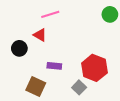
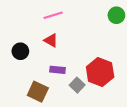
red triangle: (40, 35) -> (51, 40), moved
gray square: (79, 87) -> (77, 85), moved

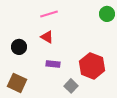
gray square: (77, 85) -> (71, 86), moved
brown square: (38, 92) -> (17, 83), moved

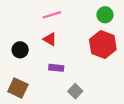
green circle: (107, 14) -> (105, 15), moved
red hexagon: (92, 66) -> (103, 44), moved

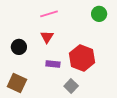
red triangle: (50, 39) -> (47, 37), turned 32
red hexagon: (103, 44) -> (82, 58), moved

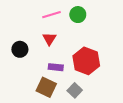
green circle: (99, 14) -> (78, 15), moved
brown square: (17, 83) -> (46, 87), moved

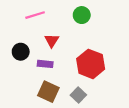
pink line: (51, 15) -> (35, 15), moved
purple rectangle: (56, 67) -> (45, 64), moved

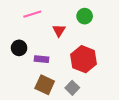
green circle: (82, 15) -> (85, 16), moved
red triangle: (52, 41) -> (59, 30), moved

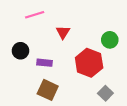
green circle: (85, 16) -> (110, 40), moved
gray square: (72, 88) -> (105, 93), moved

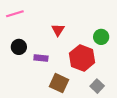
pink line: (35, 15) -> (15, 14), moved
brown square: (48, 90) -> (59, 83), moved

